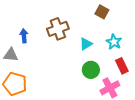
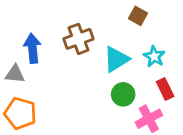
blue arrow: (24, 36) -> (32, 48), size x1.5
cyan triangle: (86, 44) -> (116, 59), size x1.5

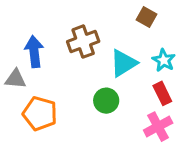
red rectangle: (165, 89) -> (162, 93), moved
green circle: (123, 94) -> (106, 101), moved
orange pentagon: (20, 113) -> (40, 114), moved

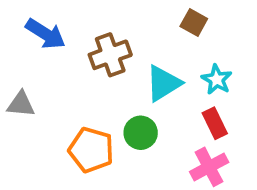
blue arrow: (34, 52) -> (46, 34), moved, turned 128
orange pentagon: (40, 114) -> (91, 150), moved

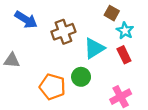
cyan star: (217, 80) -> (125, 31), moved
red rectangle: (215, 123) -> (124, 55), moved

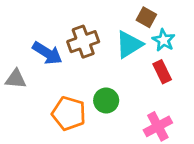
blue arrow: (26, 20) -> (47, 53), moved
cyan triangle: (94, 48) -> (129, 45), moved

